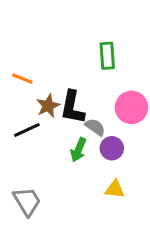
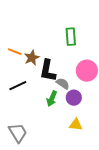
brown star: (48, 106) -> (32, 58), moved

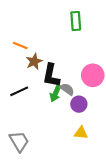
green rectangle: (71, 37) -> (76, 21), moved
orange line: (15, 52) -> (20, 45), moved
green arrow: (52, 99) -> (55, 93), moved

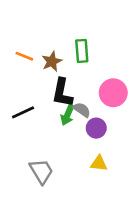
green rectangle: (76, 21) -> (82, 51), moved
brown star: (34, 61) -> (52, 61), moved
gray trapezoid: (19, 141) -> (41, 171), moved

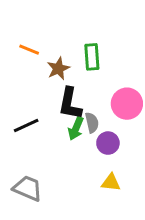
orange line: (24, 56) -> (29, 50), moved
gray semicircle: (82, 110) -> (92, 123), turned 42
gray trapezoid: (41, 171) -> (28, 188), moved, turned -36

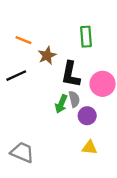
green rectangle: (92, 57) -> (86, 37), moved
black L-shape: (70, 104) -> (71, 74), moved
black line: (26, 126) -> (16, 76), moved

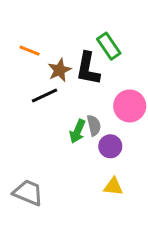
green rectangle: (86, 37) -> (109, 46), turned -30
black L-shape: (71, 74) -> (88, 69), moved
black line: (16, 76) -> (45, 95), moved

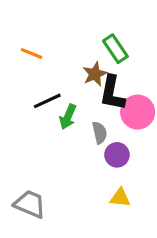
black L-shape: (88, 69) -> (112, 93), moved
brown star: (59, 70) -> (95, 74), moved
green arrow: (77, 131) -> (68, 117), moved

